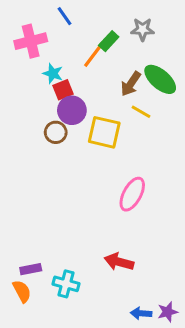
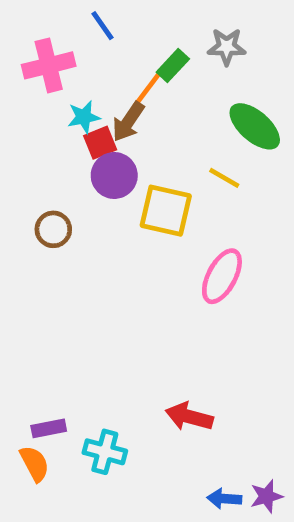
cyan star: (53, 73) -> (84, 117), turned -30
brown arrow: (131, 84) -> (128, 122), moved
brown circle: (56, 132) -> (53, 229), moved
pink ellipse: (132, 194) -> (222, 276), moved

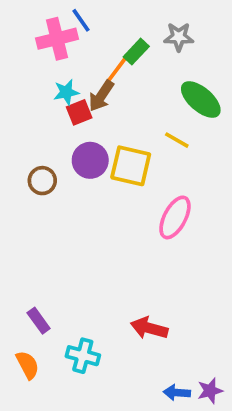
pink cross: (49, 65) -> (57, 39), moved
purple circle: (114, 176) -> (90, 160), moved
purple rectangle: (49, 428) -> (39, 321), moved, turned 65

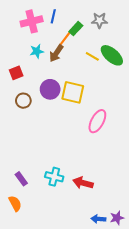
blue line: (81, 20) -> (53, 16), moved, turned 48
red square: (79, 112) -> (16, 73), moved
yellow line: (177, 140) -> (92, 56), moved
cyan cross: (83, 356) -> (54, 177), moved

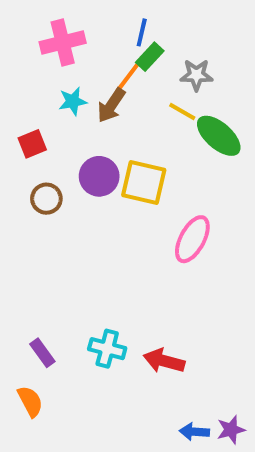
blue line: (53, 16) -> (142, 32), moved
gray star: (99, 20) -> (196, 75), moved
green ellipse: (112, 55) -> (219, 136), moved

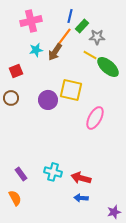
green rectangle: (150, 57) -> (82, 26), moved
purple circle: (99, 176) -> (48, 100), moved
brown circle: (46, 199) -> (11, 98), moved
blue arrow: (194, 432) -> (81, 198), moved

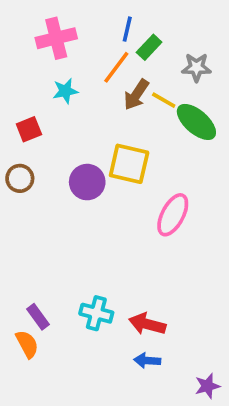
gray star: (97, 37) -> (196, 67), moved
brown arrow: (55, 52) -> (136, 95), moved
orange semicircle: (15, 198) -> (27, 344), moved

